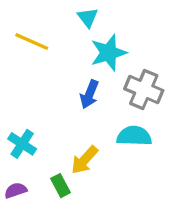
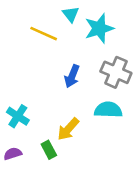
yellow line: (32, 41) -> (44, 34), moved
cyan star: (109, 53) -> (99, 28), moved

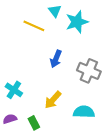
gray cross: (116, 72) -> (89, 71), moved
cyan semicircle: (108, 110) -> (84, 112), moved
green rectangle: (49, 150) -> (34, 123), moved

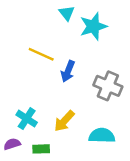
yellow line: (34, 26) -> (41, 54), moved
cyan cross: (14, 90) -> (27, 119), moved
green rectangle: (34, 123) -> (41, 149), turned -64

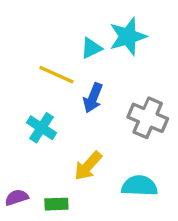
cyan triangle: (67, 13) -> (91, 48), moved, turned 42
cyan cross: (27, 119) -> (41, 128), moved

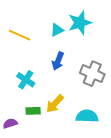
yellow line: (56, 75) -> (20, 35), moved
green rectangle: (56, 204) -> (33, 111), moved

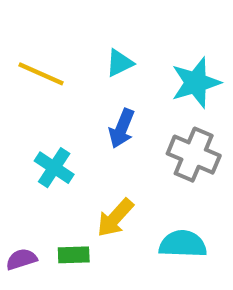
cyan star: (80, 23) -> (196, 83), moved
green rectangle: (33, 111) -> (74, 255), moved

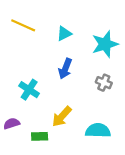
yellow line: (41, 74) -> (23, 25), moved
gray cross: (194, 155) -> (104, 83), size x0.6
purple semicircle: (21, 259) -> (12, 124), moved

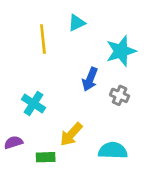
yellow line: (23, 25) -> (43, 39), moved, turned 60
cyan triangle: (64, 34) -> (77, 23), moved
blue arrow: (65, 69) -> (90, 79), moved

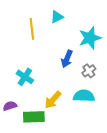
gray cross: (120, 95) -> (89, 71), turned 32
cyan semicircle: (113, 150) -> (84, 96), moved
green rectangle: (46, 157) -> (34, 117), size x1.5

